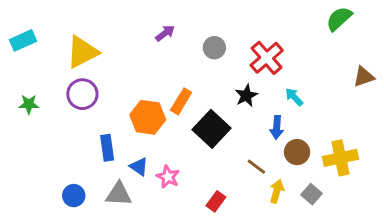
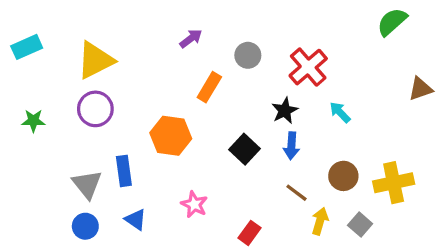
orange rectangle: (181, 101) -> (209, 87), moved
blue arrow: (277, 127) -> (291, 146), moved
black square: (211, 129) -> (245, 149), size x0.7
blue triangle: (139, 167) -> (136, 219), moved
gray triangle: (119, 194) -> (87, 184), moved, turned 48

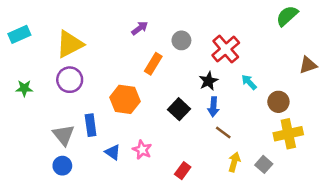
brown circle: (343, 176) -> (278, 102), moved
brown line: (296, 193) -> (223, 133), moved
blue triangle: (136, 219) -> (113, 152), moved

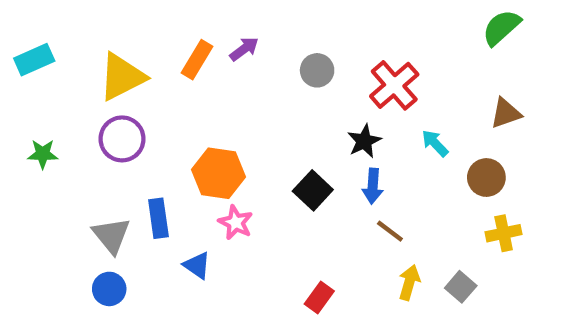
orange rectangle: (153, 64) -> (197, 60), moved
brown triangle: (308, 65) -> (506, 113), moved
yellow cross: (288, 134) -> (504, 233), size x0.7
pink star: (142, 150) -> (236, 223), moved

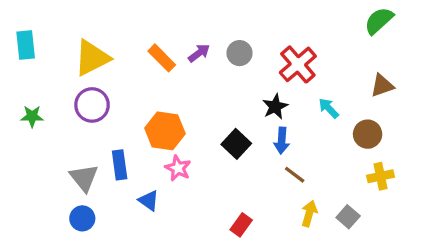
purple arrow: (244, 49) -> (199, 53), moved
cyan rectangle: (34, 60) -> (26, 45), turned -72
orange rectangle: (197, 60) -> (162, 58), moved, turned -76

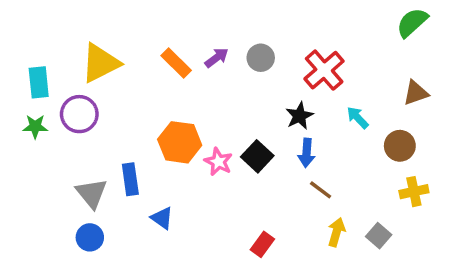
cyan rectangle: (26, 45) -> (39, 82), moved
purple circle: (92, 105) -> (79, 114), moved
pink star: (178, 168) -> (218, 162), moved

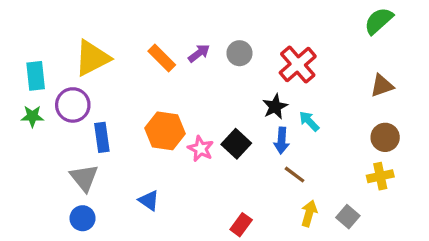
cyan arrow: (358, 118) -> (309, 121), moved
brown circle: (400, 146) -> (385, 137), moved
blue rectangle: (130, 179) -> (102, 137), moved

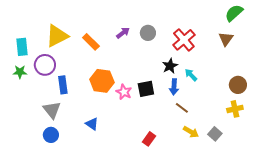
orange rectangle: (162, 58) -> (91, 42), moved
brown triangle: (382, 86) -> (226, 39), moved, turned -35
black square: (236, 144) -> (146, 89), turned 36
yellow arrow: (309, 213) -> (191, 132), turned 105

